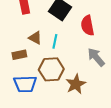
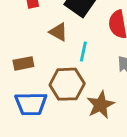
brown triangle: (35, 38) -> (58, 32), moved
cyan line: (55, 41) -> (83, 52), moved

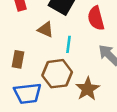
brown rectangle: (23, 63) -> (18, 59), turned -63

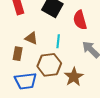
brown triangle: (46, 30) -> (31, 38), moved

